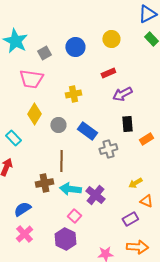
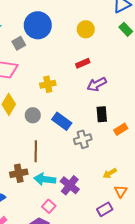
blue circle: (75, 47) -> (38, 25), moved, size x1.4
orange triangle: (146, 201) -> (121, 191), turned 40

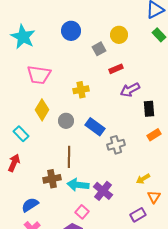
blue circle: (38, 25) -> (71, 31), size x0.7
gray square: (19, 43) -> (99, 49), moved
black rectangle: (102, 114) -> (149, 109), moved

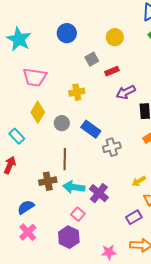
gray square: (99, 49) -> (92, 59), moved

